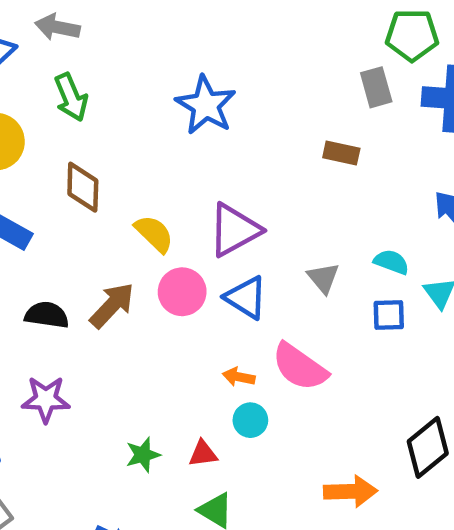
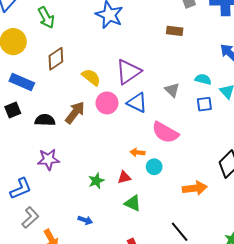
brown diamond: (83, 187) -> (56, 59), turned 60
orange arrow: (239, 377) -> (137, 152), moved
cyan circle: (250, 420) -> (154, 167), moved

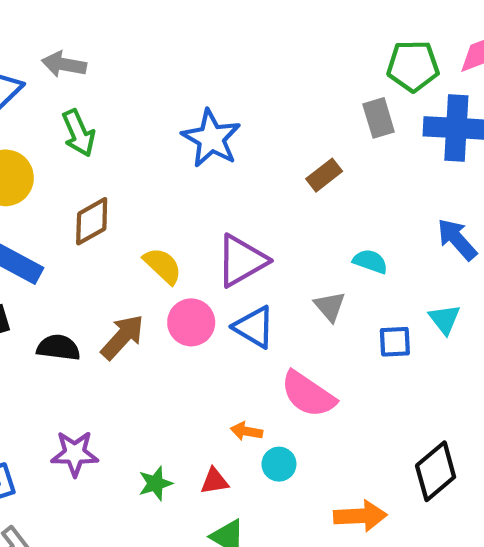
brown rectangle: (175, 31) -> (324, 175), moved, turned -49
cyan semicircle: (203, 79) -> (370, 261), moved
purple star: (48, 159) -> (75, 453), moved

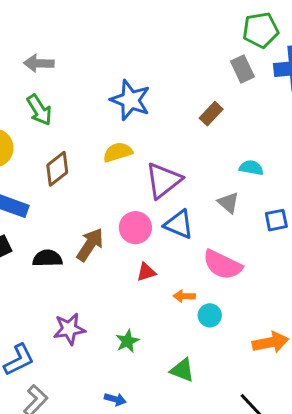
gray arrow: (64, 64) -> (39, 63), moved
yellow semicircle: (163, 266) -> (118, 152), moved, turned -52
red triangle: (214, 481) -> (146, 272), moved

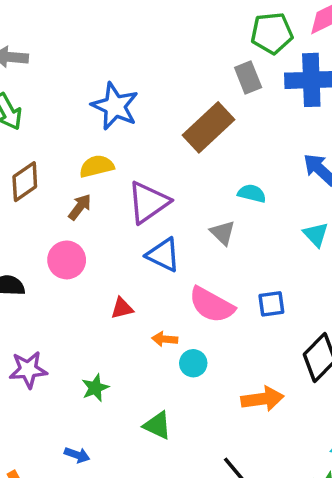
brown rectangle: (211, 114) -> (208, 127), size x1.8
blue square: (276, 220) -> (271, 304), moved
pink circle: (135, 228) -> (67, 260), moved
brown arrow: (90, 245) -> (80, 207), moved, size x0.7

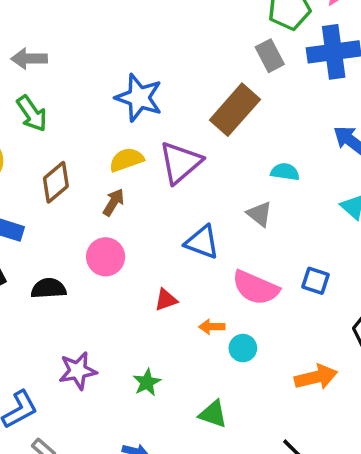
purple triangle: (148, 202) -> (180, 162), moved
blue square: (271, 304) -> (315, 281), turned 32

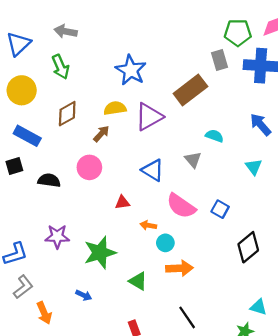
orange arrow: (316, 377) -> (180, 268), moved
green star: (147, 382) -> (100, 253), size x1.8

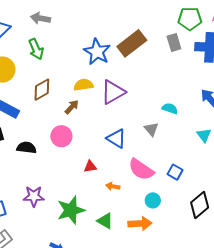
brown rectangle: (190, 90) -> (132, 43), moved
cyan circle: (165, 243) -> (153, 200), moved
green triangle: (138, 281) -> (105, 221), moved

